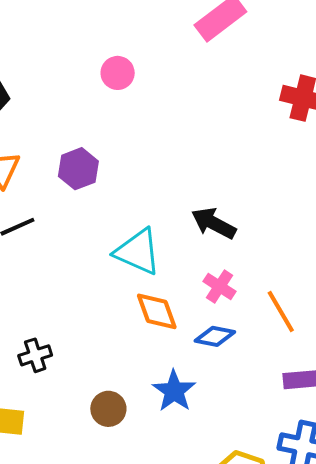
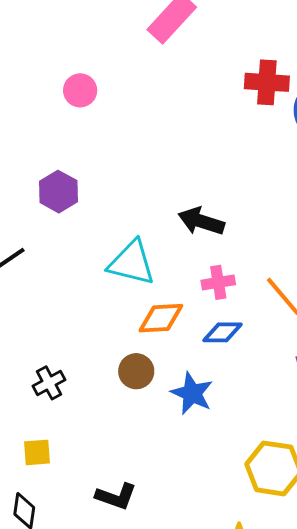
pink cross: (220, 286) -> (218, 282), turned -32
orange diamond: (157, 311) -> (161, 318), turned -63
brown circle: (108, 409) -> (136, 371), moved

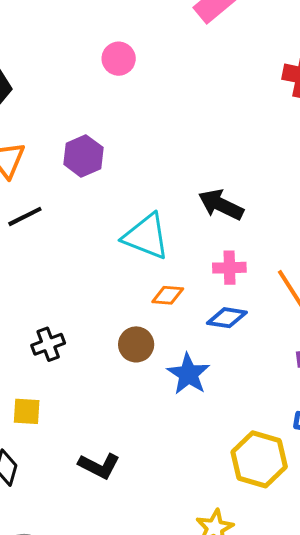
orange diamond: (161, 318) -> (168, 295), size x0.7

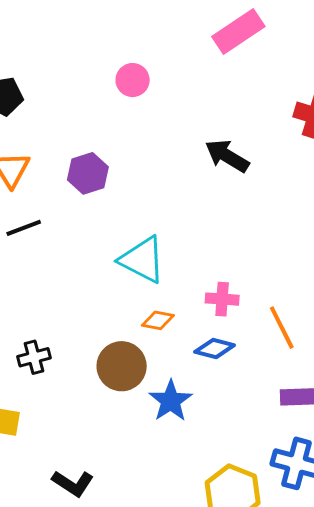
black arrow: (221, 205) -> (227, 156), moved
brown circle: (136, 344) -> (122, 366), size x1.4

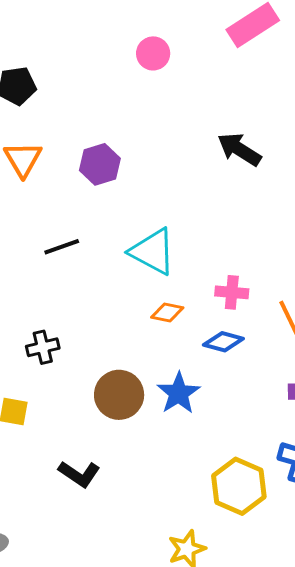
pink circle: (133, 80) -> (153, 53), moved
black line: (24, 228) -> (62, 247), moved
brown circle: (122, 366) -> (119, 395), moved

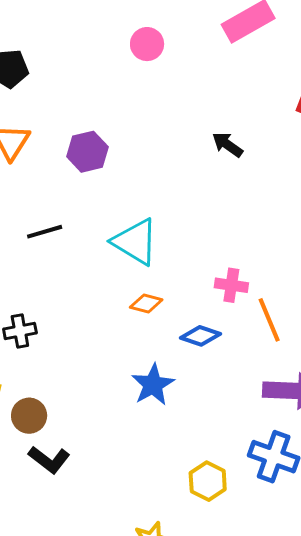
black arrow: (239, 149) -> (228, 145), size x0.7
pink cross: (232, 292) -> (231, 285), moved
brown circle: (119, 395) -> (29, 416), moved, size x0.7
yellow hexagon: (239, 486) -> (208, 481), size x0.7

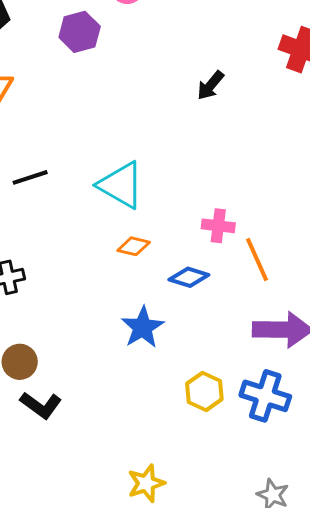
black arrow: (228, 145) -> (210, 85), turned -84
purple hexagon: (87, 152) -> (80, 32), moved
yellow hexagon: (208, 481) -> (204, 391), moved

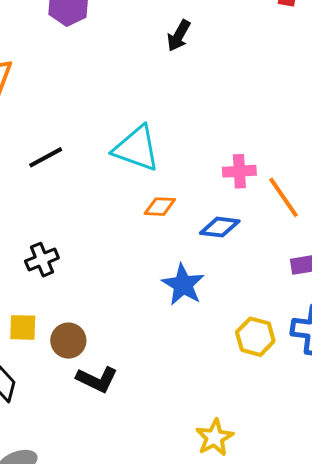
black arrow: (210, 85) -> (179, 36), moved

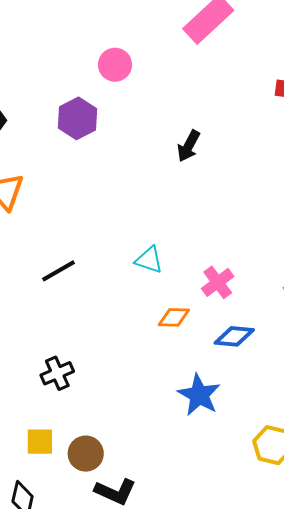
cyan triangle: (136, 149) -> (149, 260), size x0.6
pink cross: (239, 171) -> (218, 282), moved, turned -32

